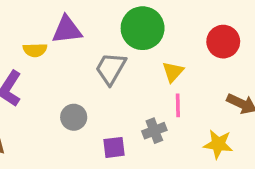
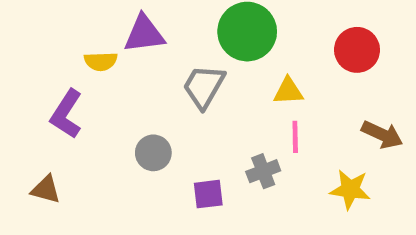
yellow triangle: (173, 72) -> (288, 91), turned 45

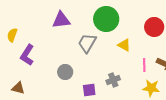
yellow semicircle: (101, 61) -> (12, 35), moved, turned 112
yellow triangle: (288, 91) -> (124, 45), turned 32
pink line: (295, 137) -> (144, 65), moved

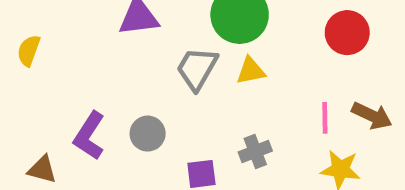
yellow triangle: (124, 45) -> (251, 71), moved, turned -40
purple L-shape: (27, 55) -> (89, 136), moved

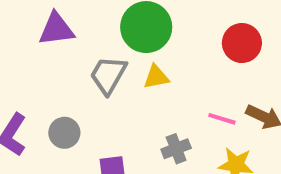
pink line: (325, 118) -> (222, 119), turned -72
gray cross: (255, 152) -> (176, 149), moved

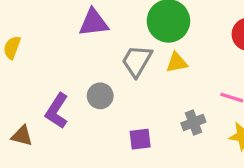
gray circle: (64, 133) -> (100, 96), moved

